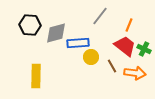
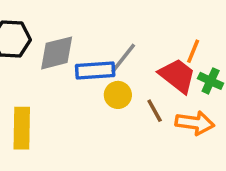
gray line: (100, 16) -> (123, 58), moved
orange line: (129, 25) -> (193, 51), moved

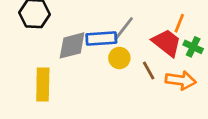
gray diamond: (57, 53) -> (72, 45), moved

